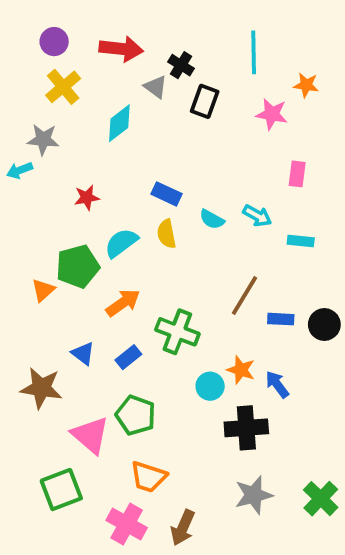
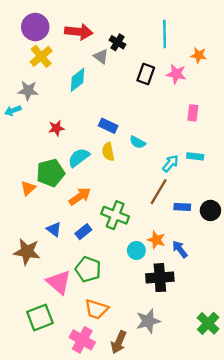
purple circle: (54, 42) -> (35, 27), size x1.5
black rectangle: (205, 101) -> (146, 74), moved
cyan arrow: (257, 216) -> (170, 163), moved, turned -78
gray star: (254, 495) -> (148, 321), moved

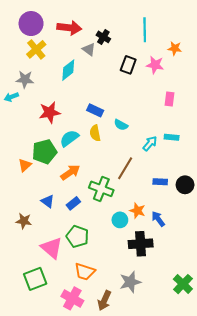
red star: (56, 128) -> (50, 112), size x1.5
brown line: (159, 192) -> (125, 168), moved
brown star: (27, 252) -> (24, 221), size x0.7

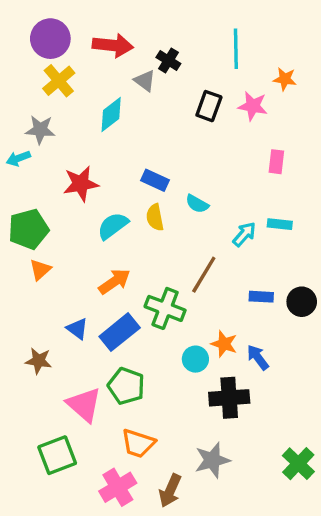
green pentagon: (44, 152) -> (28, 229), moved
blue rectangle: (73, 203) -> (120, 332), size x1.6
pink cross: (72, 298) -> (118, 487), turned 30

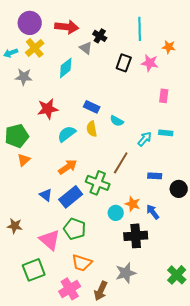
cyan arrow: (18, 158) -> (11, 53), moved
black circle: (302, 302) -> (179, 189), moved
brown star: (39, 361) -> (15, 226), moved

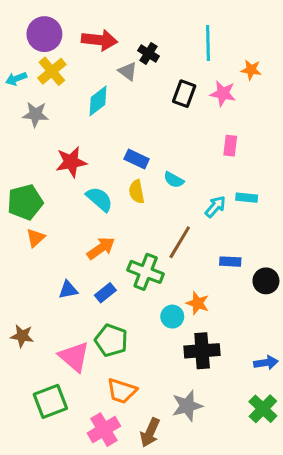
pink rectangle: (164, 96) -> (230, 146), moved
cyan semicircle: (67, 134) -> (99, 199), turned 78
blue triangle: (46, 195) -> (68, 290), turned -48
blue rectangle: (71, 197) -> (105, 293), size x0.6
blue arrow: (153, 212) -> (266, 363), moved, turned 119

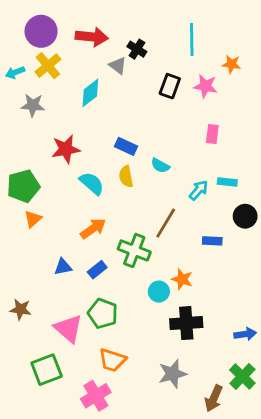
black circle: (266, 281) -> (245, 216), moved
brown arrow: (150, 433) -> (214, 398), moved

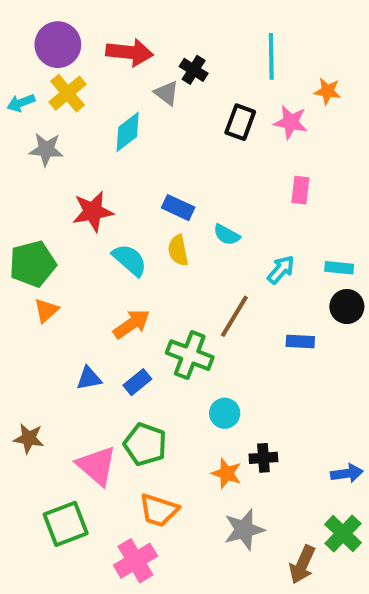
cyan rectangle: (227, 182) -> (339, 268), moved
orange star: (182, 279) -> (227, 473), moved
black cross: (186, 323) -> (263, 458), size x0.6

